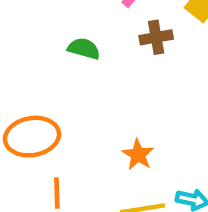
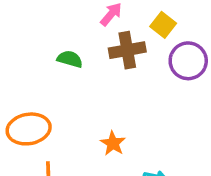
brown cross: (156, 37) -> (127, 50), size x1.4

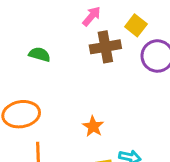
green semicircle: (70, 59) -> (40, 54), moved

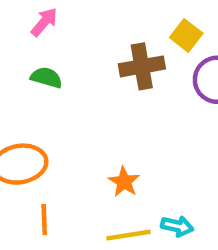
pink arrow: (92, 16) -> (44, 22), moved

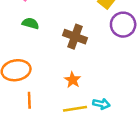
brown cross: (142, 66) -> (75, 37), moved, turned 30

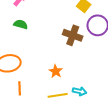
brown cross: (75, 37) -> (73, 35), moved

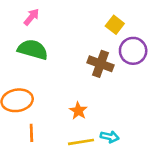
green semicircle: (21, 24) -> (33, 50), size x1.6

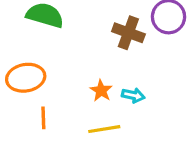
cyan arrow: (110, 137) -> (133, 95), moved

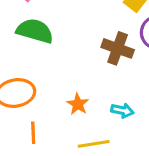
orange star: (101, 91) -> (78, 104), moved

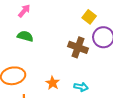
green semicircle: (35, 31) -> (25, 36), size x0.7

